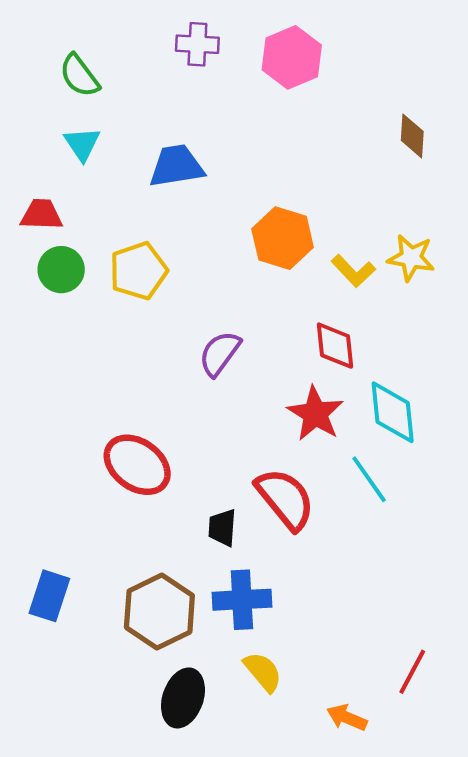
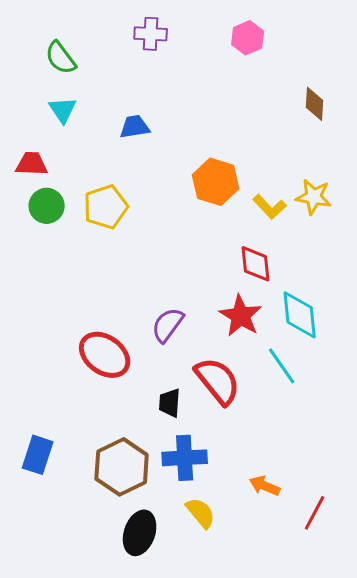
pink hexagon: (292, 57) -> (248, 38), moved, size x0.7
blue trapezoid: (176, 166) -> (135, 127), size x0.7
purple semicircle: (220, 353) -> (168, 325), moved
orange arrow: (347, 718) -> (265, 486), moved

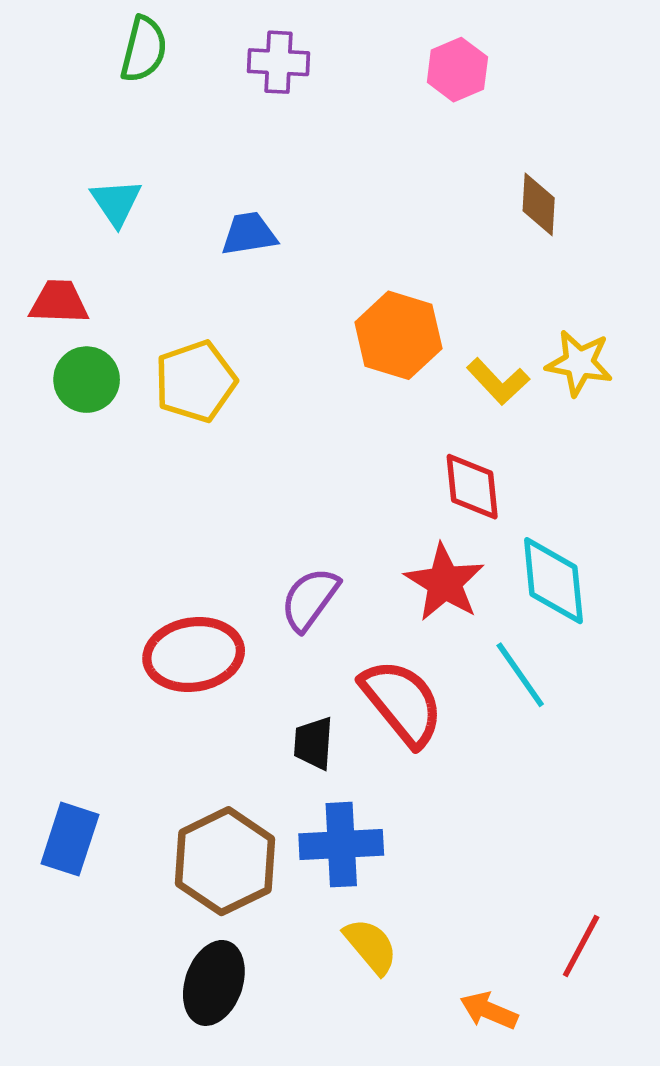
green semicircle: (61, 58) -> (144, 49), moved, turned -129
brown diamond: (315, 104) -> (539, 204), moved
red ellipse: (105, 355) -> (194, 655), turned -45
orange arrow: (265, 486) -> (489, 1011), moved
black ellipse: (140, 533) -> (214, 983), moved

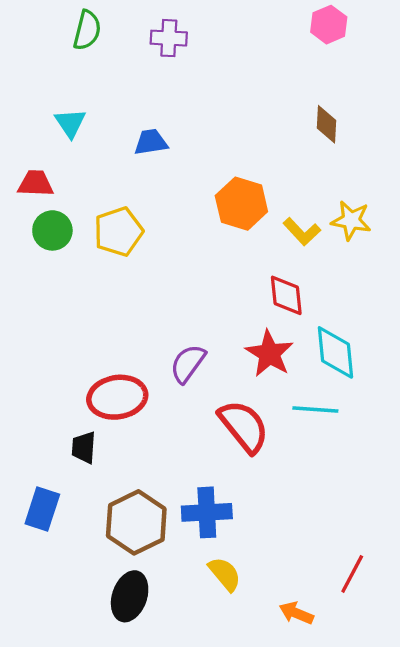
pink hexagon: (457, 70) -> (329, 25), moved
cyan line: (520, 675) -> (315, 409), turned -51
black trapezoid: (314, 743) -> (84, 448), moved

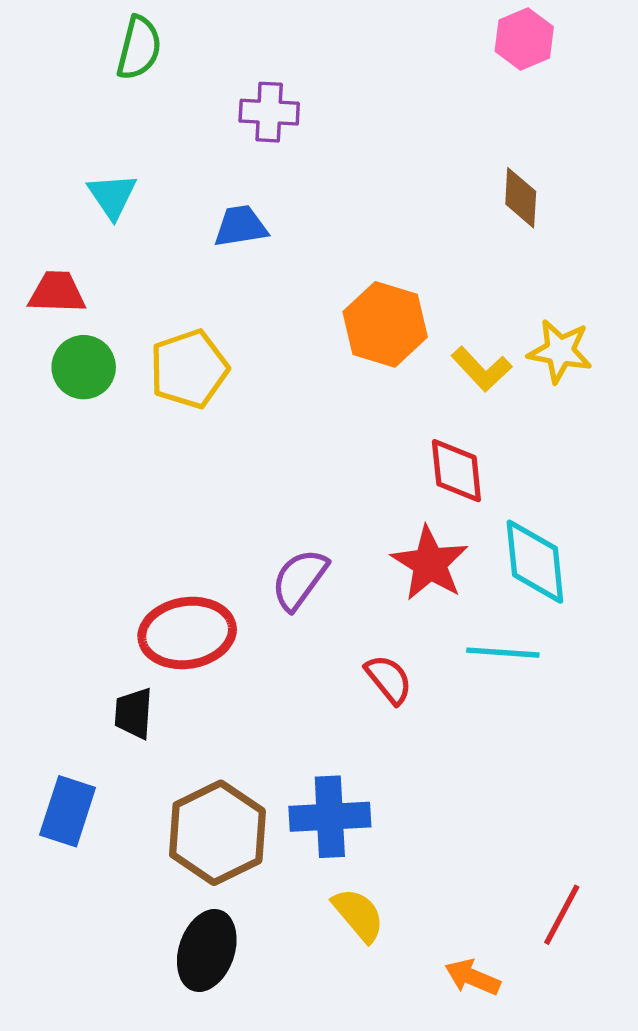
purple cross: (169, 38) -> (269, 112), moved
red semicircle: (244, 426) -> (389, 679), size x0.6

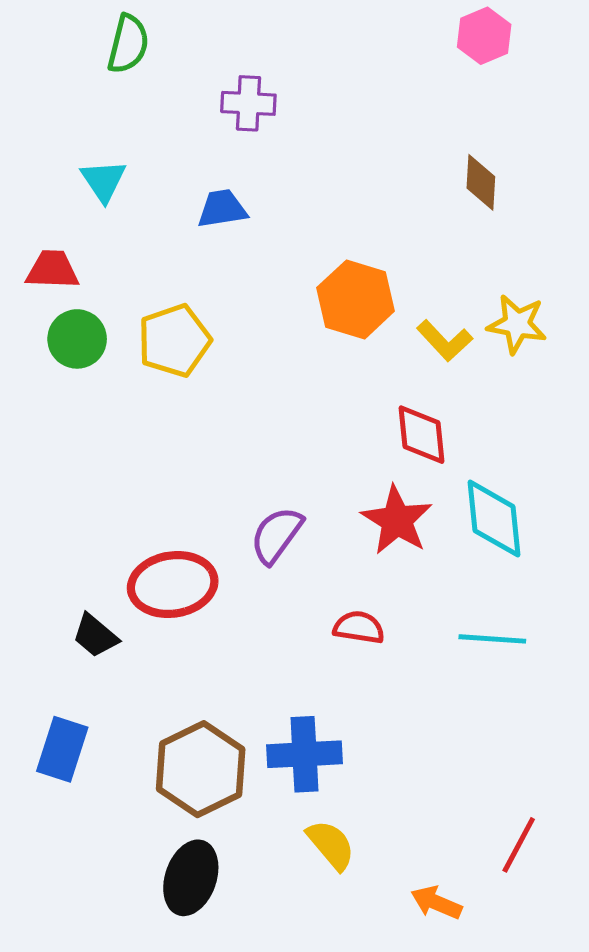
cyan line: (503, 653) -> (492, 639), moved
red semicircle: (389, 679) -> (359, 627), turned -42
black trapezoid: (134, 713) -> (95, 636), moved, turned -54

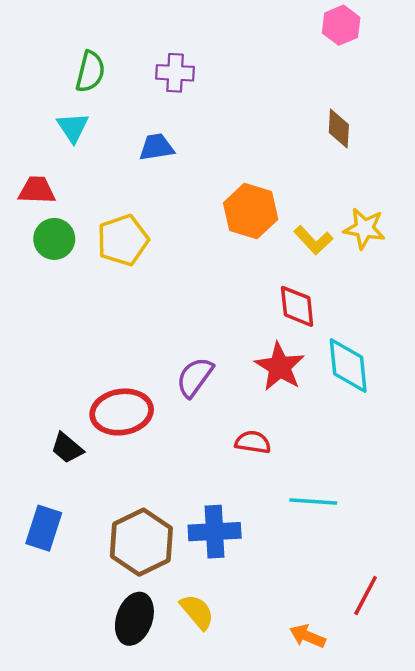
green semicircle: (128, 44) -> (90, 72), moved
cyan line: (492, 639) -> (313, 501), moved
yellow semicircle: (331, 845) -> (197, 612), moved

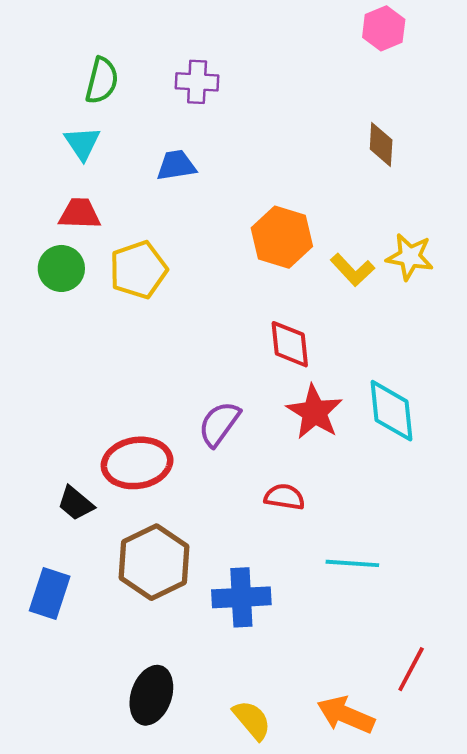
red trapezoid: (37, 190) -> (80, 214), moved
red diamond: (297, 306) -> (290, 344), moved
brown hexagon: (141, 542) -> (154, 562), moved
yellow semicircle: (197, 612) -> (252, 720), moved
orange arrow: (307, 636) -> (346, 715), size x1.4

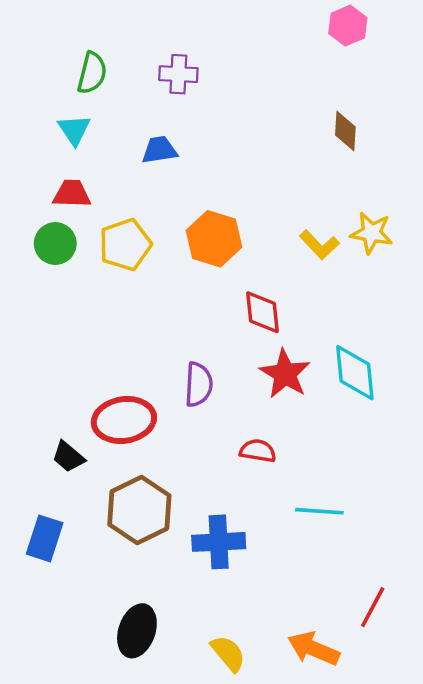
orange hexagon: (282, 237) -> (214, 239), moved
purple semicircle: (219, 424) -> (199, 384), turned 147

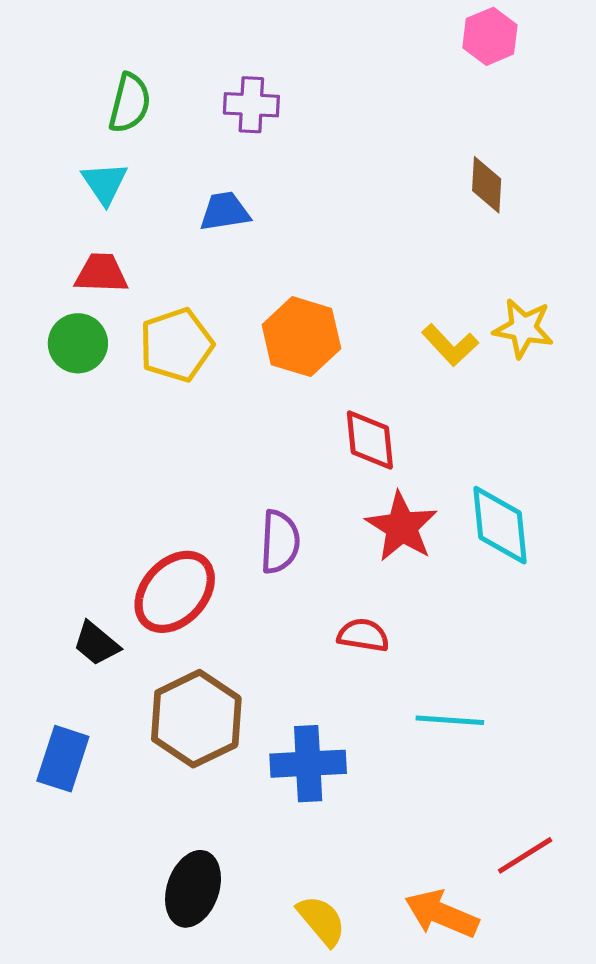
red ellipse: (124, 420) -> (175, 592), turned -38
red line: (373, 607) -> (525, 855), turned 30

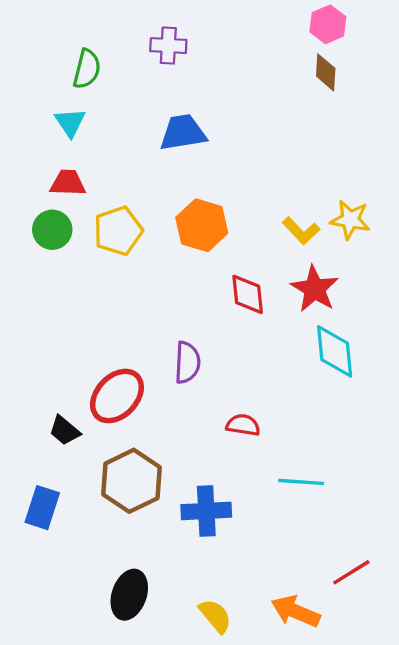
purple cross: (251, 105) -> (168, 46), moved
brown diamond: (487, 185) -> (326, 72), moved
blue trapezoid: (225, 211) -> (183, 133), moved, size x1.4
red star: (402, 527) -> (315, 289), moved

